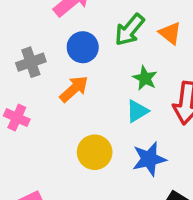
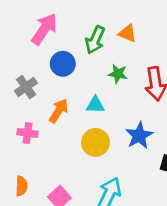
orange arrow: (74, 89) -> (59, 111), moved
cyan triangle: (137, 111) -> (95, 105), moved, turned 48

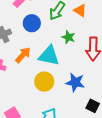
cyan triangle: (95, 105) -> (49, 56), size x1.6
blue star: (139, 136) -> (75, 82), turned 30

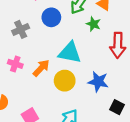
green star: (68, 37) -> (93, 24), moved
orange arrow: (23, 55) -> (41, 68), moved

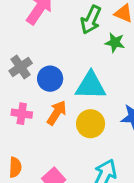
blue circle: (51, 17) -> (50, 79), moved

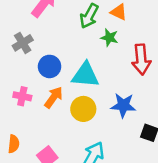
gray cross: (21, 67) -> (23, 43), moved

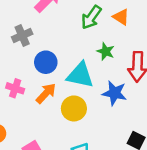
green star: (109, 38) -> (106, 51), moved
blue star: (123, 105) -> (115, 93), moved

